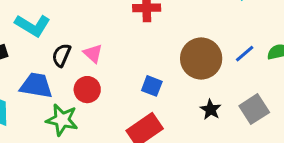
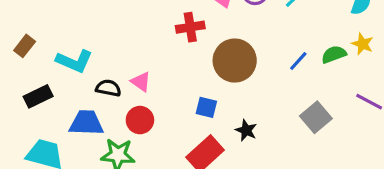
black semicircle: (61, 55) -> (108, 88), turned 85
brown circle: (201, 59) -> (235, 61), moved
black star: (211, 109) -> (246, 130), moved

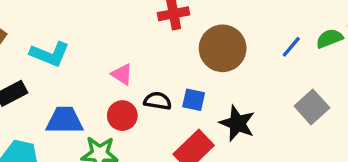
black semicircle: (108, 88) -> (158, 101), moved
black star: (246, 130) -> (237, 123), size x1.5

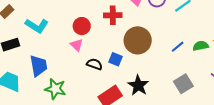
blue square: (194, 100) -> (115, 59), moved
red circle: (122, 116) -> (82, 26), moved
blue trapezoid: (65, 120) -> (38, 66), turned 70

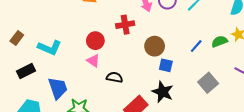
brown circle: (138, 40) -> (155, 46), size x0.7
blue square: (115, 59) -> (166, 65), moved

